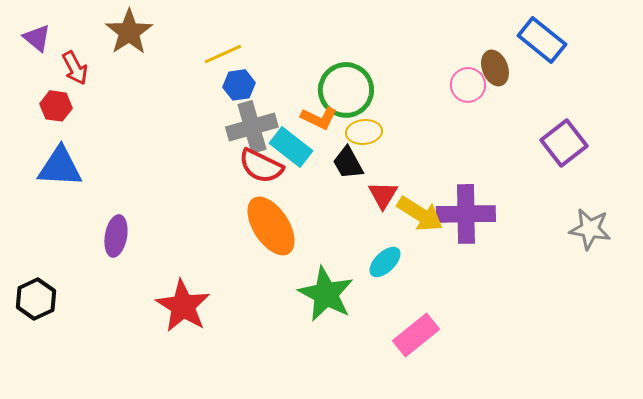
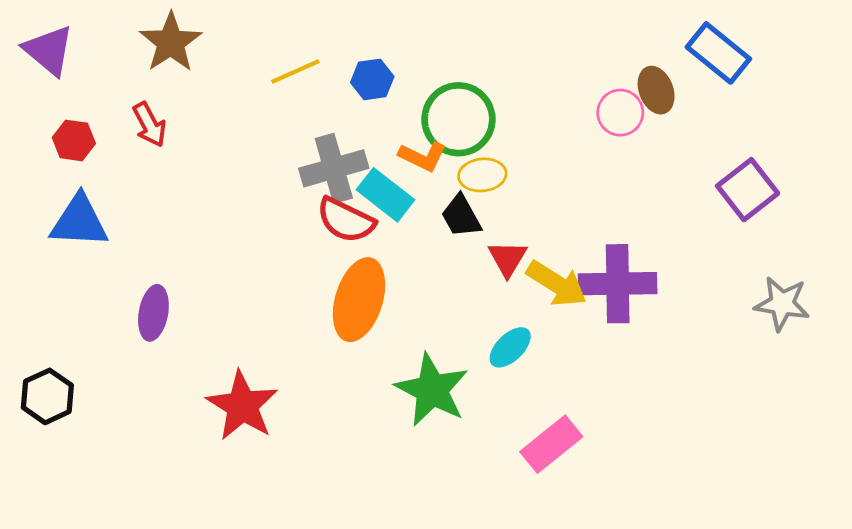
purple triangle: (37, 38) -> (49, 50), size x1.4
red arrow: (75, 68) -> (149, 125), moved
blue hexagon: (239, 85) -> (372, 79), moved
orange ellipse: (271, 226) -> (359, 300), turned 50

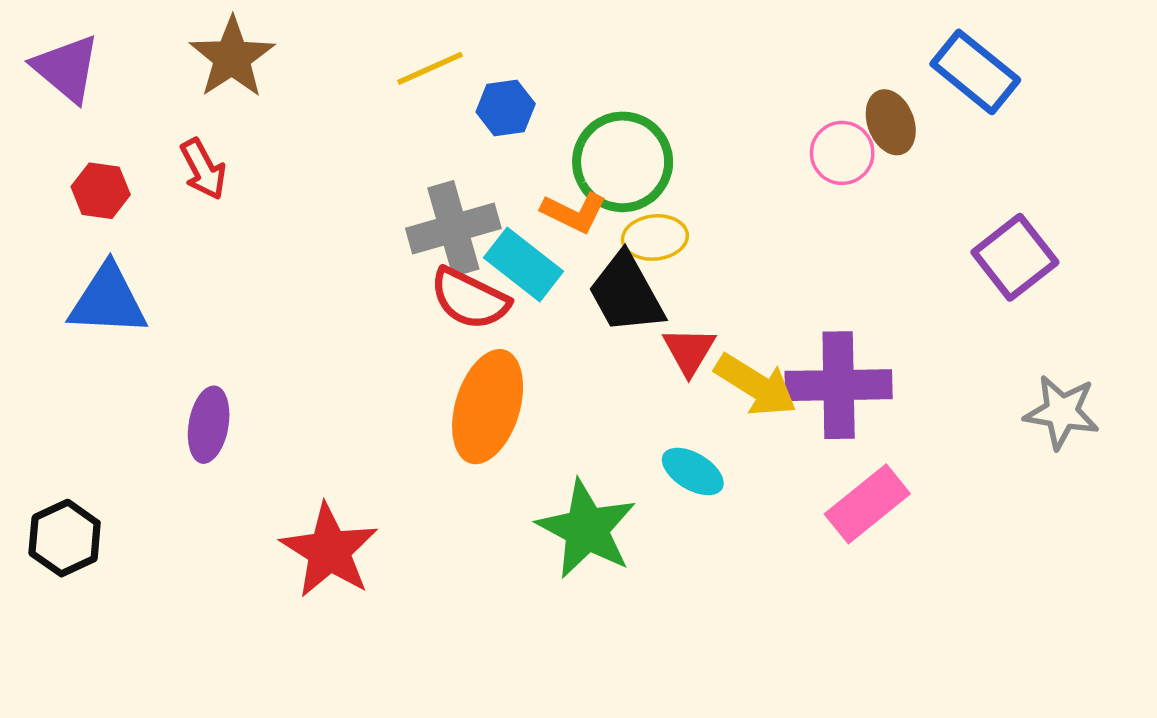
yellow line: (295, 72) -> (430, 68), moved
black trapezoid: (461, 216) -> (626, 293), size x1.4
cyan ellipse: (510, 347) -> (693, 471), turned 75
pink rectangle: (551, 444) -> (867, 504), moved

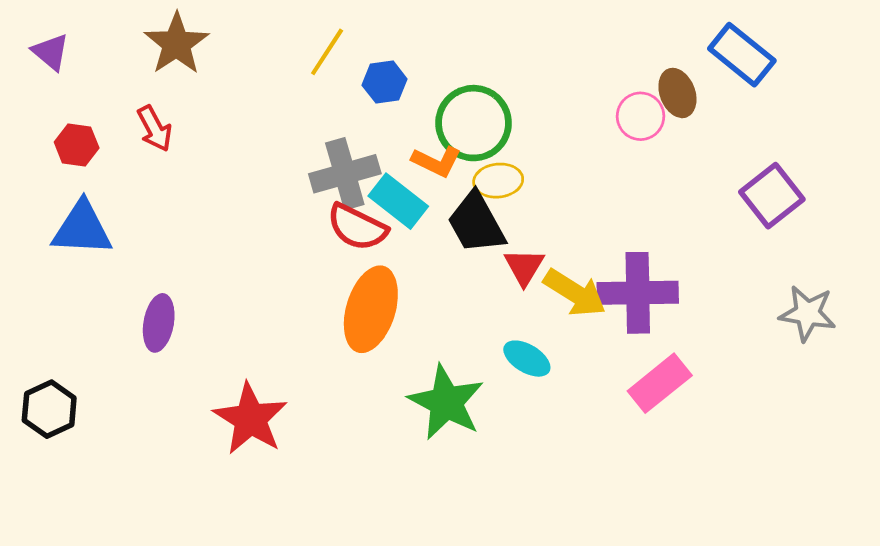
purple triangle: (66, 68) -> (51, 52), size x0.7
yellow line: (430, 68) -> (327, 52), turned -33

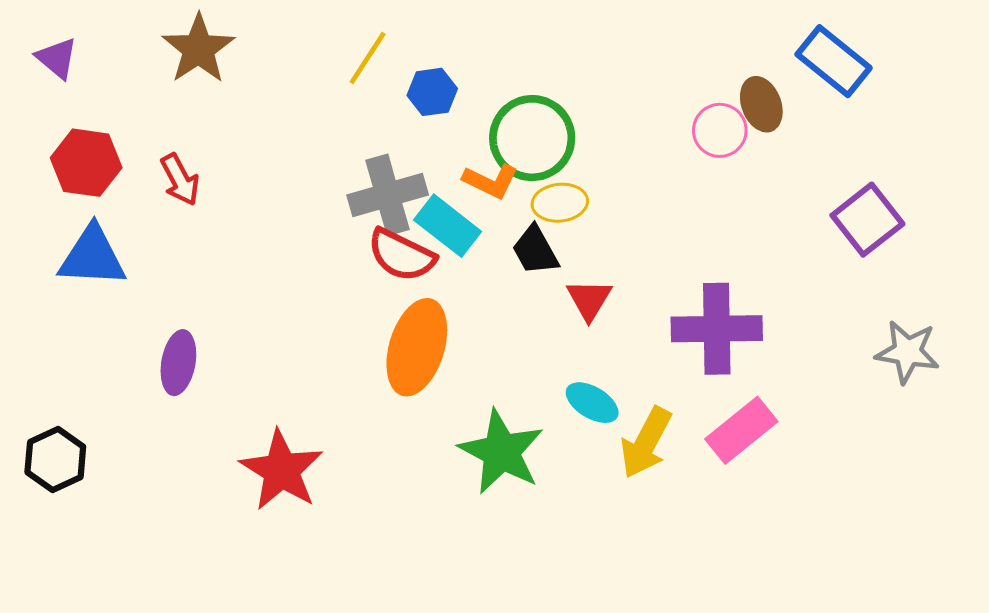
red arrow: (155, 129) -> (180, 180), moved
red hexagon: (77, 145) -> (86, 163), size x1.4
black trapezoid: (476, 223) -> (535, 250), size x0.7
yellow arrow: (575, 293) -> (646, 443), moved, turned 86

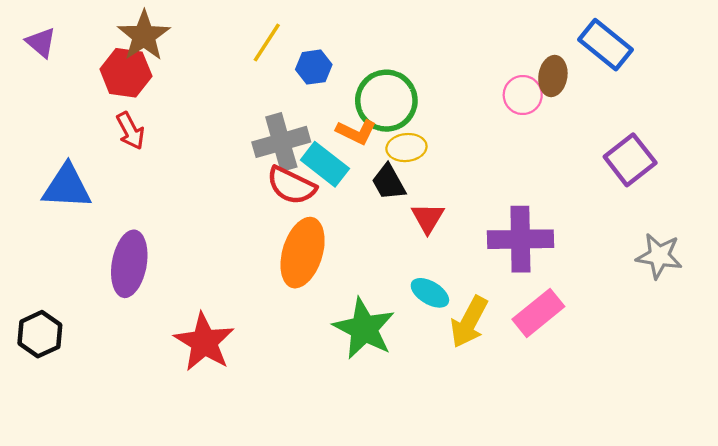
brown ellipse: (761, 104) -> (553, 76), turned 30
red hexagon: (86, 163) -> (126, 73), moved
purple ellipse: (178, 363) -> (129, 264), size x1.4

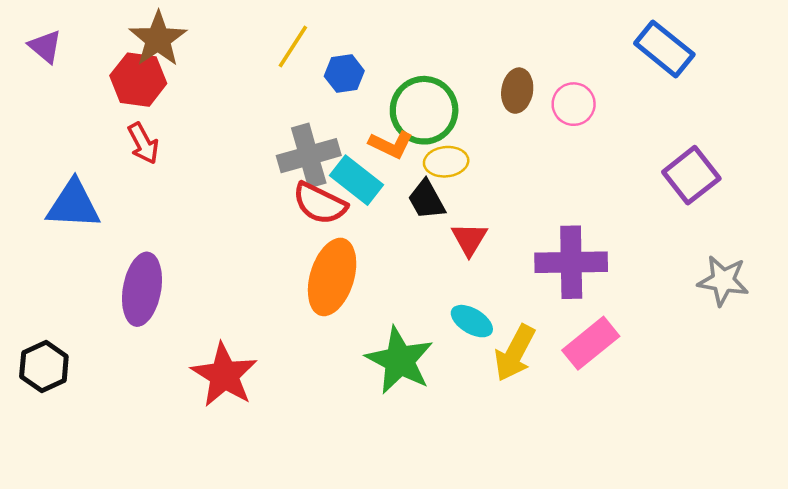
brown ellipse: (553, 76) -> (517, 91), moved

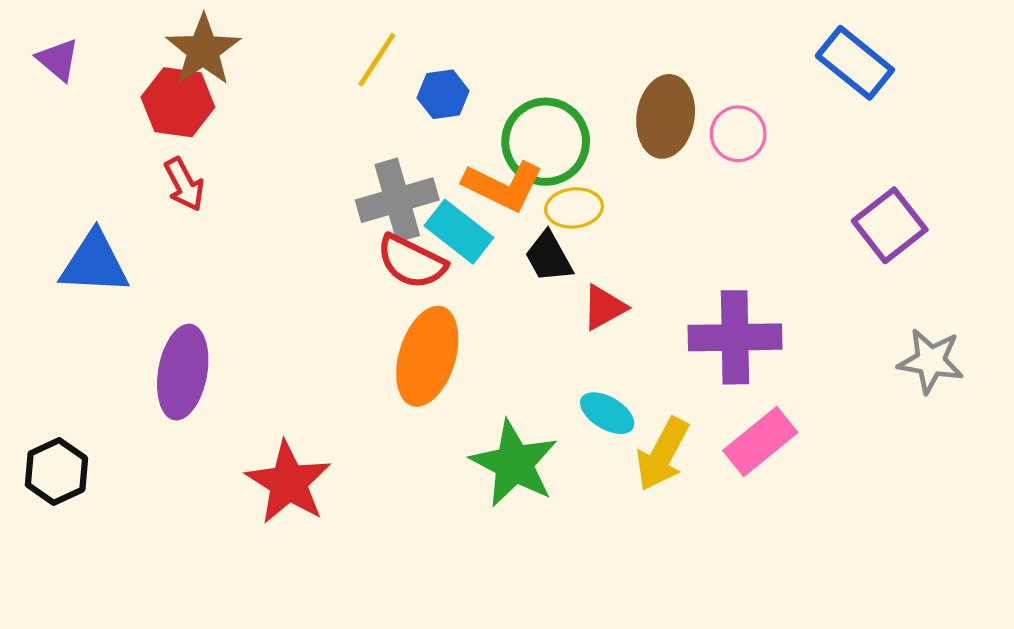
brown ellipse: (517, 91) -> (666, 116), size x1.4
orange L-shape: (391, 145) -> (503, 186), size x1.4
red triangle: (469, 239) -> (604, 307), turned 30

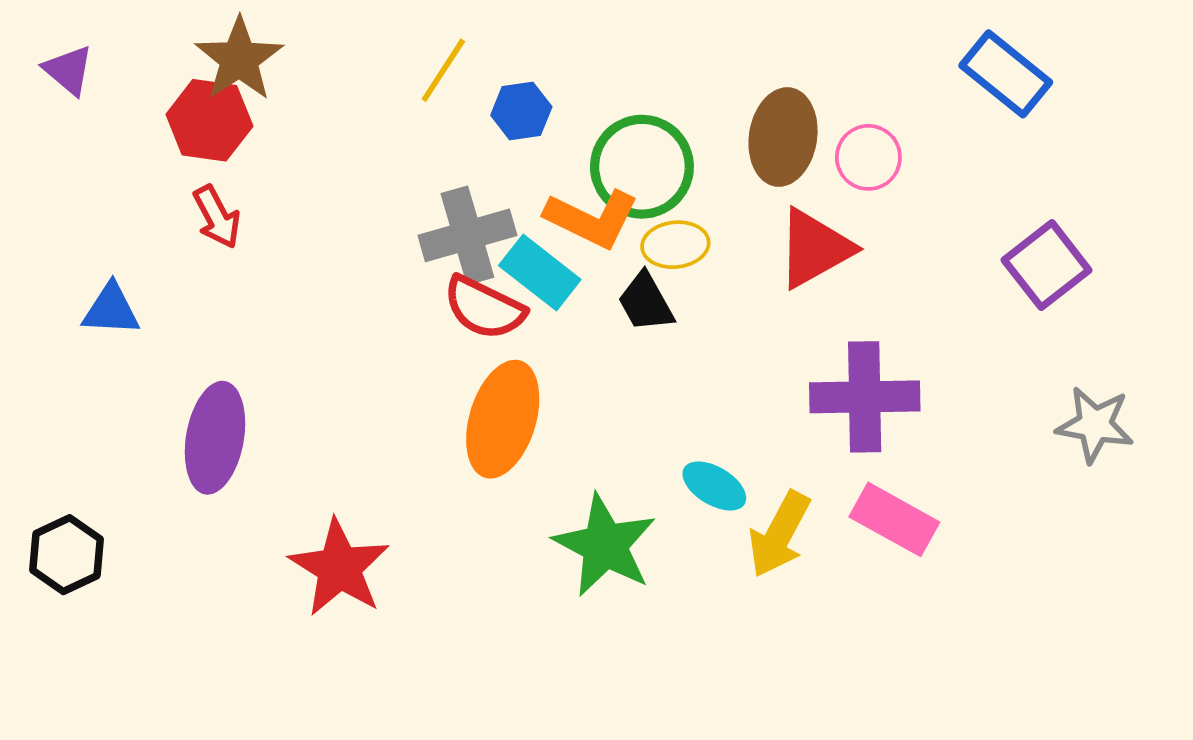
blue triangle: (94, 263) -> (111, 310), size x0.7
red triangle: (604, 307) -> (815, 248), moved, size x1.5
pink rectangle: (760, 442) -> (894, 519), turned 68

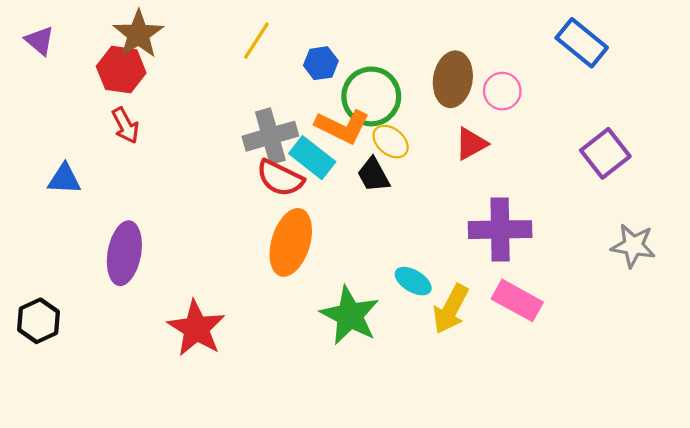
blue hexagon: (521, 111) -> (321, 63), moved
yellow ellipse: (675, 245) -> (391, 142), turned 45
red triangle: (815, 248) -> (471, 144), size x0.7

